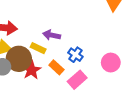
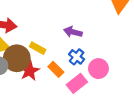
purple arrow: (52, 35) -> (73, 32), moved
pink circle: (111, 63) -> (98, 69), moved

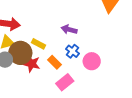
red star: (30, 71) -> (32, 64), turned -30
pink rectangle: (77, 83) -> (65, 82), moved

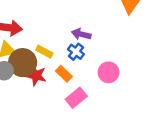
blue cross: (72, 51) -> (76, 52), moved

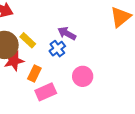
orange rectangle: (64, 74) -> (34, 73), moved, turned 56
red star: (36, 76) -> (14, 61), turned 30

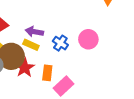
purple arrow: (67, 33) -> (34, 32), moved
pink circle: (83, 76) -> (88, 39), moved

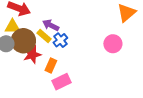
pink circle: (88, 39) -> (113, 44), moved
blue cross: (60, 43) -> (60, 40), moved

